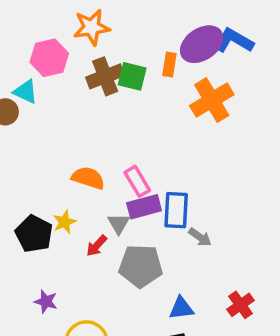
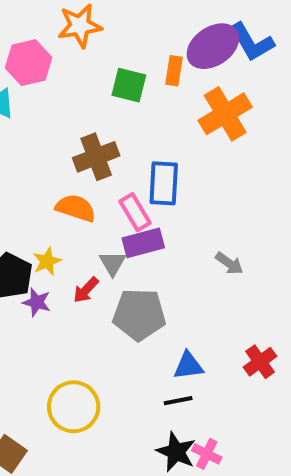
blue L-shape: (234, 41) -> (252, 42), turned -150
brown cross: (105, 76) -> (96, 157), moved
blue rectangle: (176, 210) -> (164, 183), moved
gray arrow: (200, 237) -> (229, 263), moved
purple star: (46, 301) -> (37, 302), moved

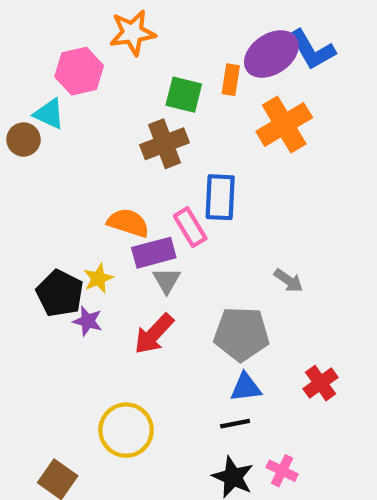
brown cross: (96, 157) -> (165, 144), moved
purple rectangle: (143, 243) -> (154, 253), moved
red arrow: (86, 290) -> (154, 334), moved, size x1.5
gray pentagon: (139, 315) -> (241, 334), moved
pink cross: (207, 454) -> (282, 471), moved

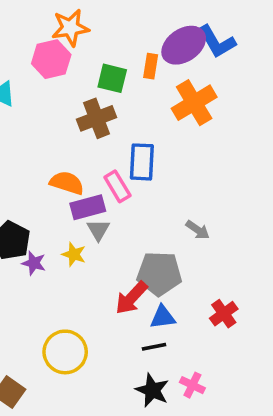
pink hexagon: (79, 71) -> (51, 59), moved
yellow star: (98, 278) -> (74, 254), moved, turned -30
red arrow: (154, 334) -> (131, 298), moved

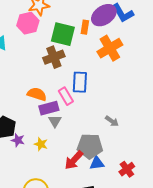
green square: (112, 78) -> (63, 34), size x1.4
yellow star: (74, 254) -> (41, 144), moved
blue triangle: (163, 317) -> (97, 163), moved

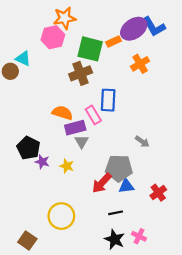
orange rectangle: (85, 27) -> (114, 41), turned 56
orange cross: (110, 48) -> (140, 64), size x0.7

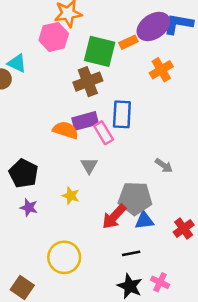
blue L-shape: (154, 27) -> (178, 24), turned 130
purple rectangle: (75, 128) -> (85, 121), moved
purple star: (42, 162) -> (29, 207), moved

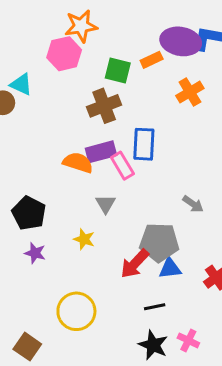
purple ellipse: (153, 26) -> (181, 41), turned 44
green square: (100, 51) -> (118, 71), size x0.7

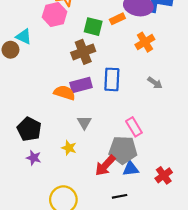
pink rectangle: (122, 166) -> (134, 127), moved
gray arrow: (193, 204) -> (155, 83), moved

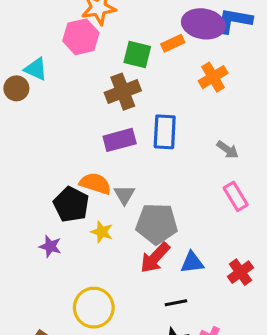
gray arrow: (155, 83) -> (228, 150), moved
orange semicircle: (64, 93) -> (95, 183), moved
pink rectangle: (134, 127) -> (236, 196), moved
black pentagon: (29, 129) -> (71, 204), moved
gray pentagon: (123, 150) -> (157, 224), moved

